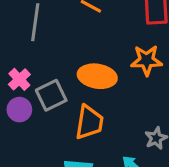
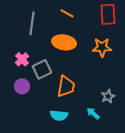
orange ellipse: (97, 76) -> (64, 42), moved
purple circle: (19, 110) -> (22, 86), moved

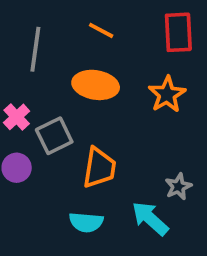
orange star: (102, 47) -> (167, 94), turned -30
cyan arrow: (93, 113) -> (150, 219), size x1.5

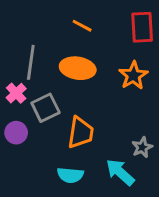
gray line: (35, 49) -> (31, 62), moved

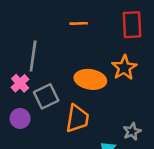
orange line: (82, 26) -> (79, 23), turned -30
orange ellipse: (78, 68) -> (90, 79), moved

